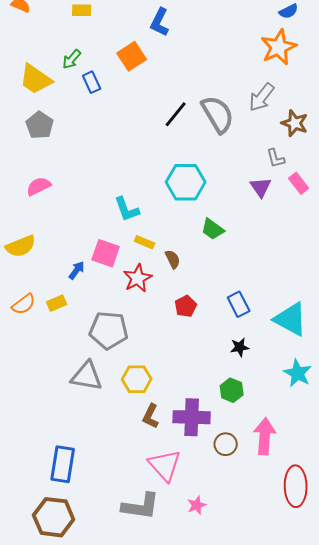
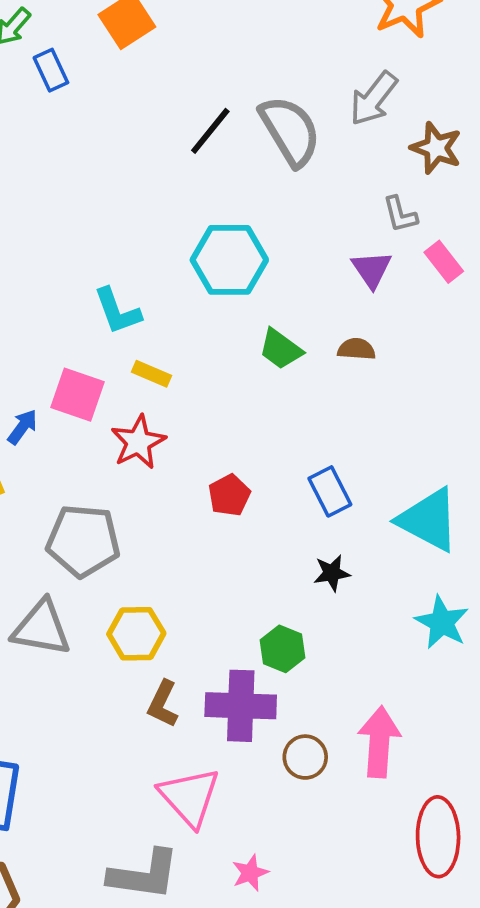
brown semicircle: (173, 259) -> (356, 349), moved, turned -60
green hexagon: (232, 390) -> (282, 649), moved

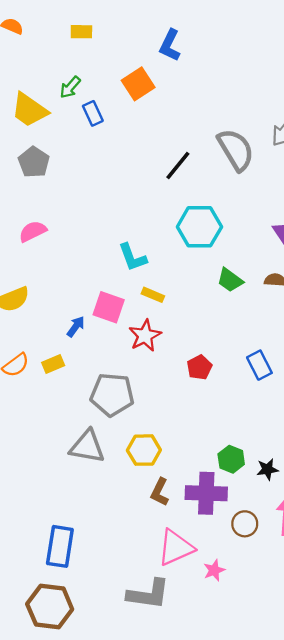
black line: (210, 131) -> (178, 166), moved
black star: (332, 573) -> (267, 469), moved
pink triangle: (189, 797) -> (176, 548), turned 48
pink star: (250, 873) -> (214, 570), moved

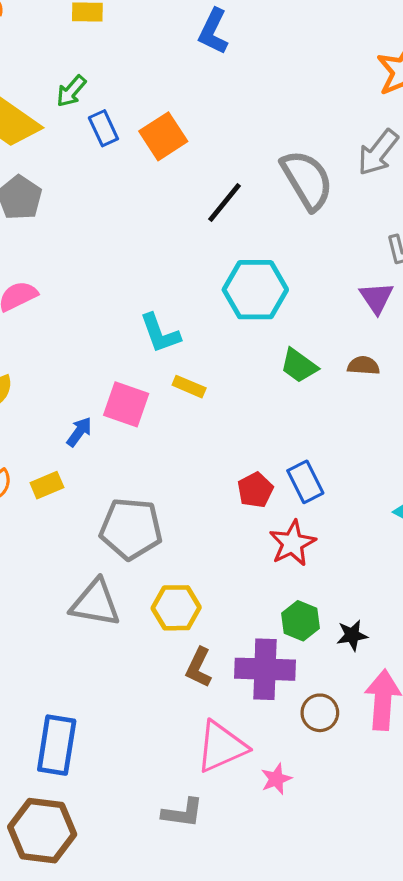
orange square: (138, 84) -> (163, 136), moved
red star: (145, 336) -> (292, 543), moved
blue rectangle: (259, 365) -> (305, 482), moved
gray L-shape: (148, 594) -> (183, 813), size x0.7

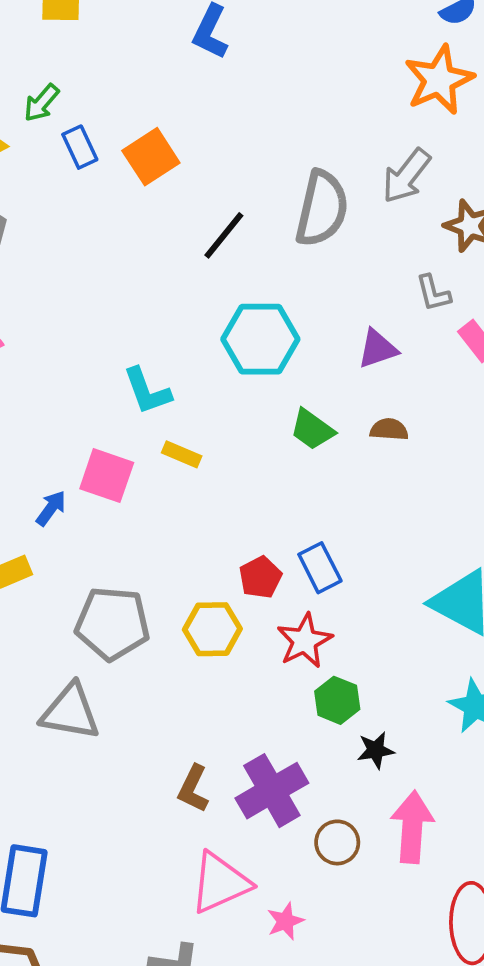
gray semicircle: (307, 180) -> (322, 209), turned 44
purple triangle: (376, 298) -> (378, 349), moved, turned 45
yellow hexagon: (176, 608) -> (212, 629), moved
green hexagon: (300, 621) -> (337, 700), moved
purple cross: (265, 669) -> (272, 791), turned -32

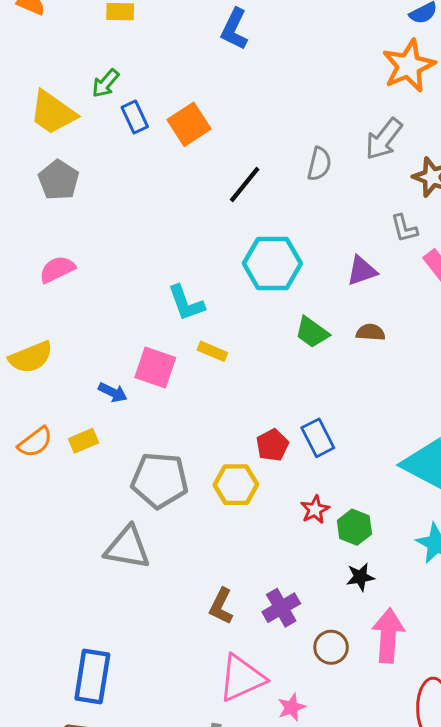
gray semicircle: (322, 209) -> (319, 164), size x0.6
blue arrow: (51, 508) -> (113, 392), turned 80
red star: (305, 641) -> (315, 510), moved, size x0.7
green hexagon: (337, 700) -> (354, 527), moved
purple cross: (272, 791) -> (281, 608), size x0.7

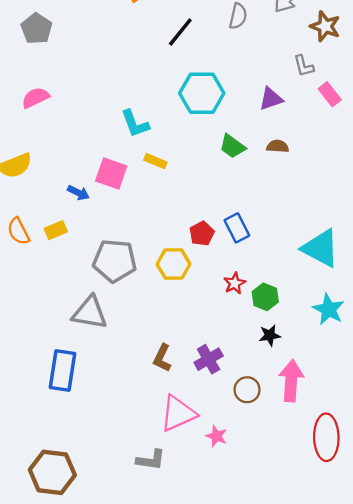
orange semicircle: (35, 442) -> (18, 231), turned 100
blue rectangle: (92, 677) -> (63, 370), moved
pink star: (291, 707) -> (216, 436), turned -30

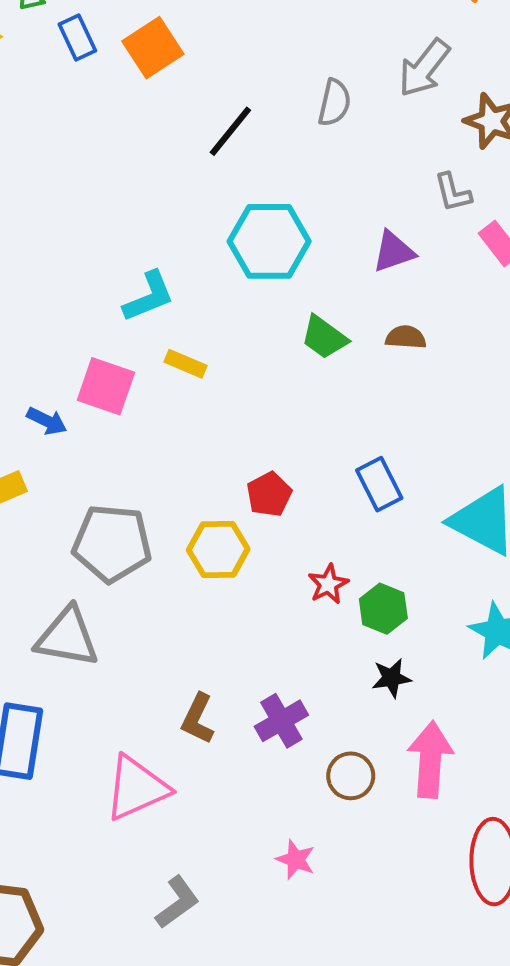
cyan L-shape: (135, 124) -> (149, 296), turned -92
blue rectangle: (237, 228) -> (379, 484), moved
pink triangle: (178, 413) -> (137, 788), moved
gray L-shape: (151, 460) -> (177, 902), turned -44

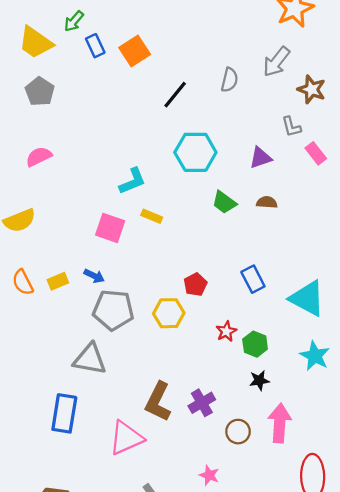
blue arrow: (47, 421) -> (94, 276), moved
brown L-shape: (198, 719) -> (158, 402), size x1.5

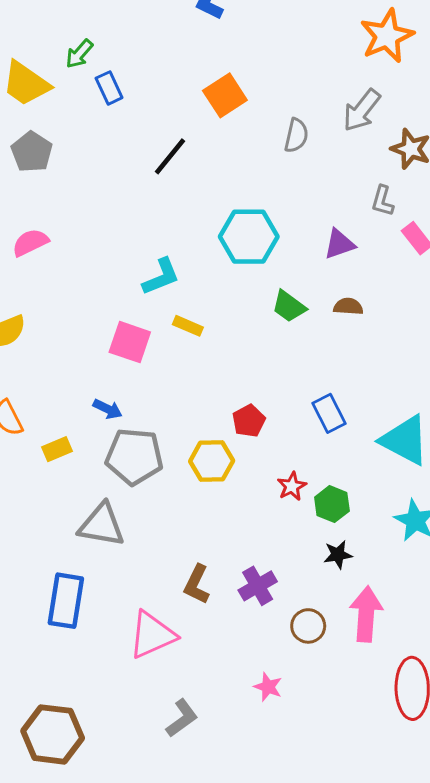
orange square: (135, 51) -> (225, 95), moved
black line: (175, 95) -> (170, 156), moved
gray L-shape: (291, 127) -> (382, 201), turned 30
yellow rectangle: (58, 281) -> (57, 449), moved
brown L-shape: (158, 402) -> (197, 584), size x0.7

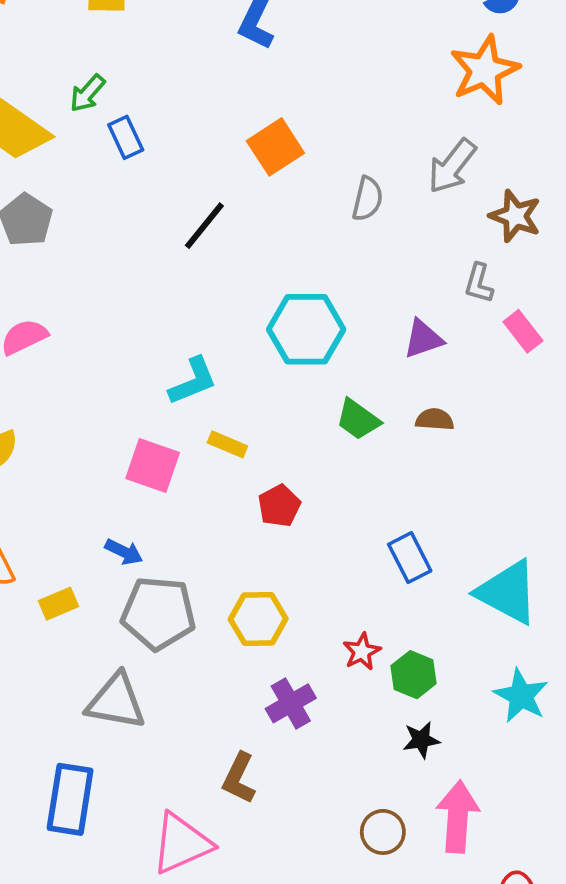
red pentagon: (249, 421) -> (279, 506), moved
purple cross: (258, 586) -> (291, 703), moved

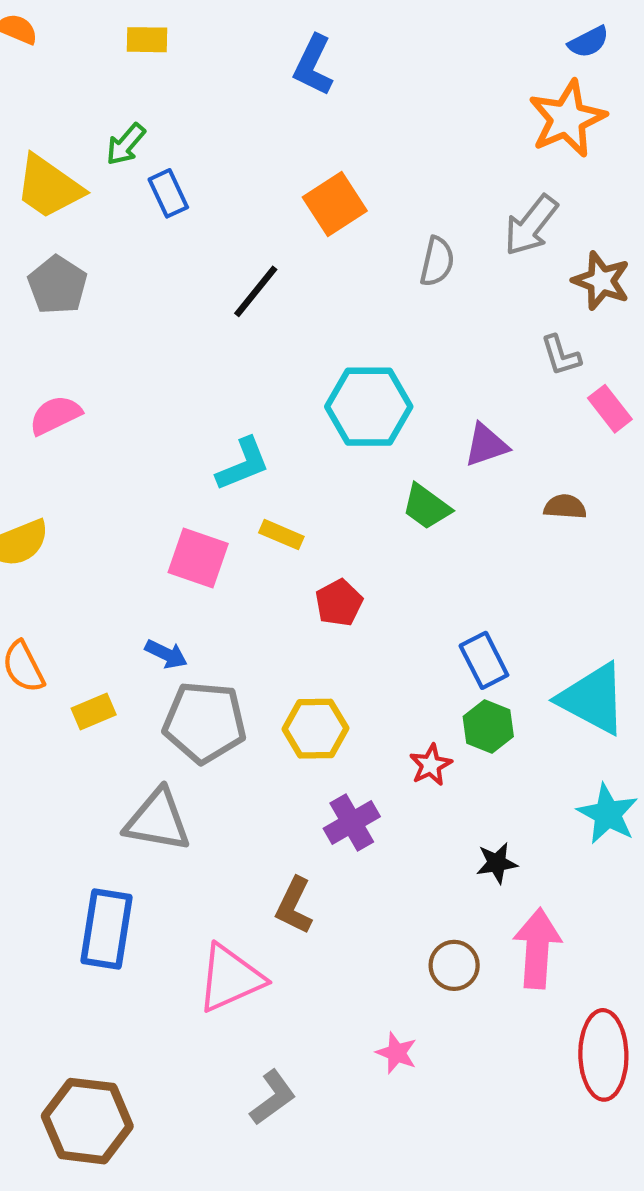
gray L-shape: (479, 283) -> (561, 355), turned -33
purple triangle: (423, 339) -> (486, 445), moved
brown semicircle: (435, 419) -> (565, 507), moved
green hexagon: (414, 675) -> (488, 726), moved

